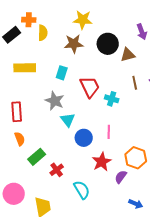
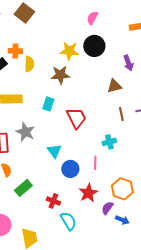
black circle: (108, 44) -> (94, 46), moved
cyan cross: (112, 99) -> (109, 142), moved, turned -32
gray star: (55, 101) -> (25, 132), moved
red cross: (57, 170) -> (53, 201), moved, turned -32
blue arrow: (136, 204) -> (122, 220), moved

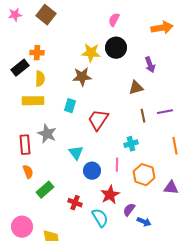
yellow semicircle: (29, 64) -> (40, 79), moved
red trapezoid: (76, 118) -> (98, 120), turned -120
orange hexagon: (122, 189) -> (144, 175), moved
cyan semicircle: (68, 221) -> (100, 218), moved

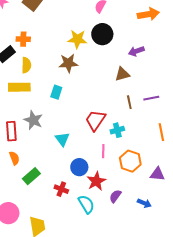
purple arrow: (150, 65) -> (136, 51), turned 91
red trapezoid: (98, 120) -> (95, 120), moved
blue circle: (92, 171) -> (79, 167), moved
blue arrow: (144, 222) -> (144, 203), moved

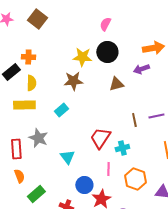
orange arrow: (148, 14) -> (153, 48), moved
brown triangle: (122, 74) -> (116, 84), moved
cyan rectangle: (56, 92) -> (61, 110), turned 32

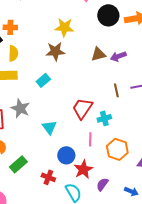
black circle: (107, 52) -> (108, 15), moved
purple arrow: (141, 69) -> (118, 56), moved

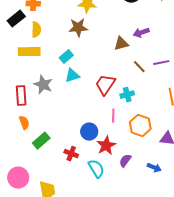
brown triangle: (98, 54) -> (121, 44), moved
brown line: (116, 90) -> (139, 67), turned -32
cyan triangle: (49, 127) -> (72, 76), moved, turned 49

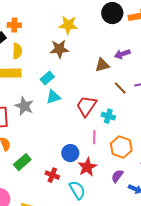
cyan cross: (127, 95) -> (108, 116), turned 32
purple semicircle: (125, 161) -> (117, 176), moved

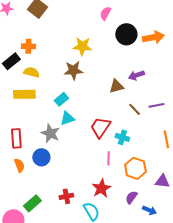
yellow semicircle: (17, 51) -> (31, 72), turned -77
gray star: (24, 106) -> (50, 133), moved
blue circle: (70, 153) -> (41, 157), moved
green rectangle: (22, 162) -> (32, 203), moved
red cross: (52, 175) -> (66, 196), turned -32

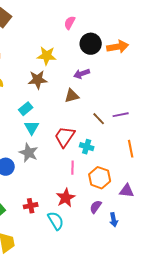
purple arrow: (136, 75) -> (82, 74), moved
brown triangle: (116, 86) -> (72, 96), moved
cyan triangle: (67, 118) -> (32, 128), turned -42
gray star: (50, 133) -> (29, 153), moved
blue arrow: (149, 210) -> (114, 220), turned 56

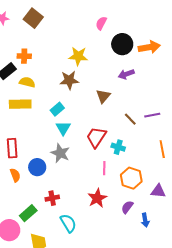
purple arrow: (82, 74) -> (126, 74), moved
brown triangle: (72, 96) -> (103, 96), turned -35
red cross: (31, 206) -> (52, 198), moved
cyan semicircle: (56, 221) -> (68, 223), moved

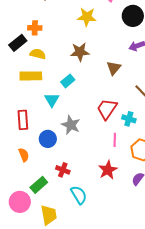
yellow star: (78, 56) -> (87, 17), moved
cyan triangle: (63, 128) -> (52, 100), moved
orange semicircle: (15, 175) -> (24, 155), moved
red cross: (52, 198) -> (63, 170), turned 32

